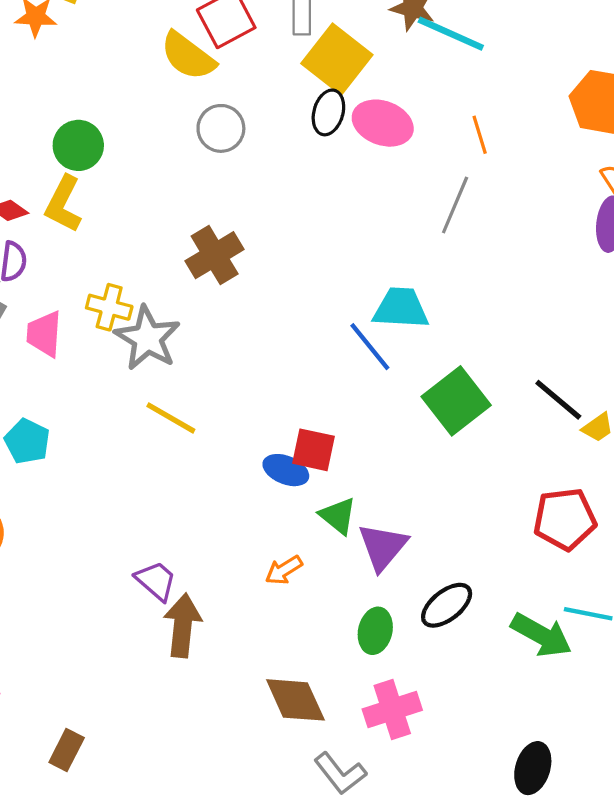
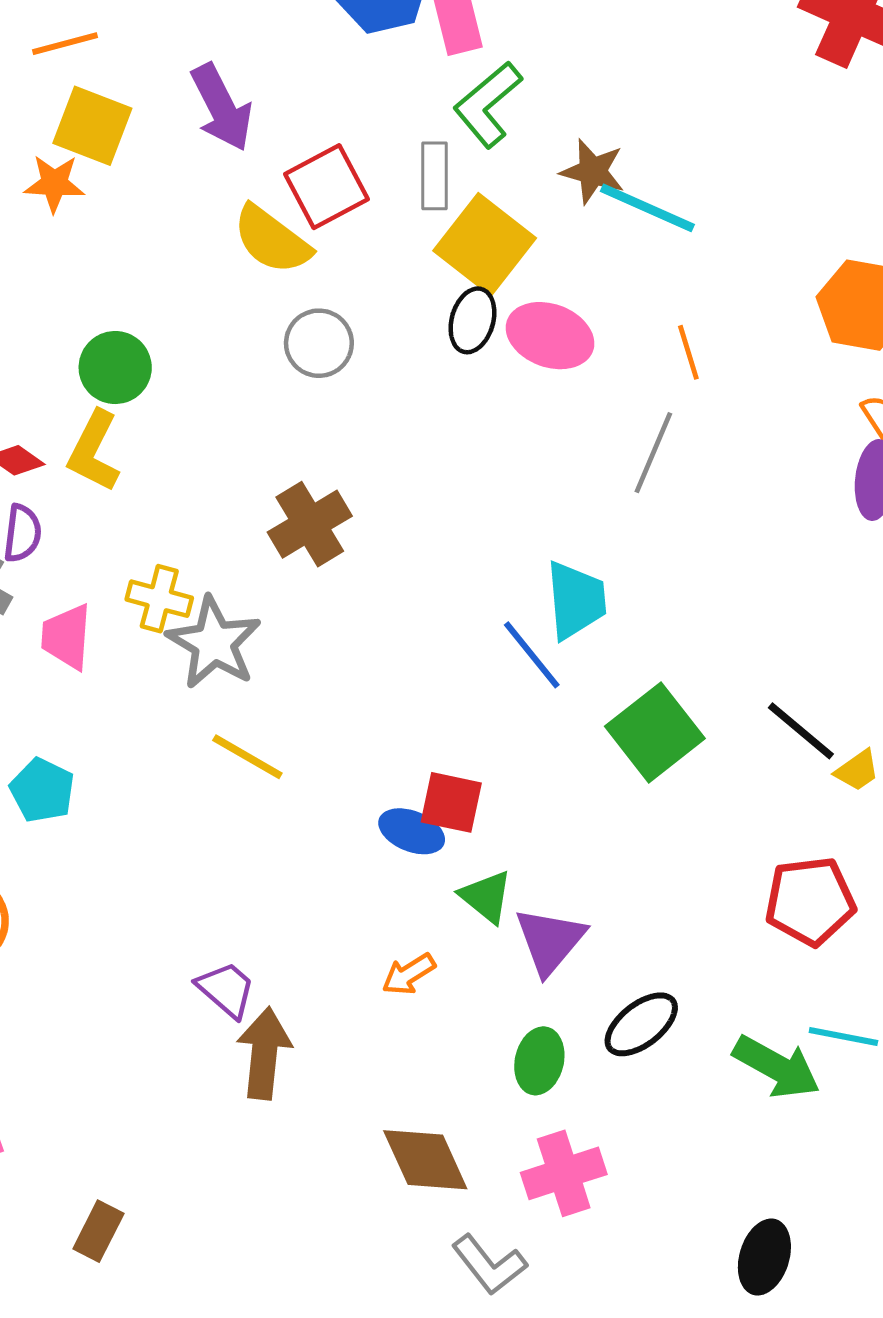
cyan trapezoid: (401, 308) -> (576, 600), turned 82

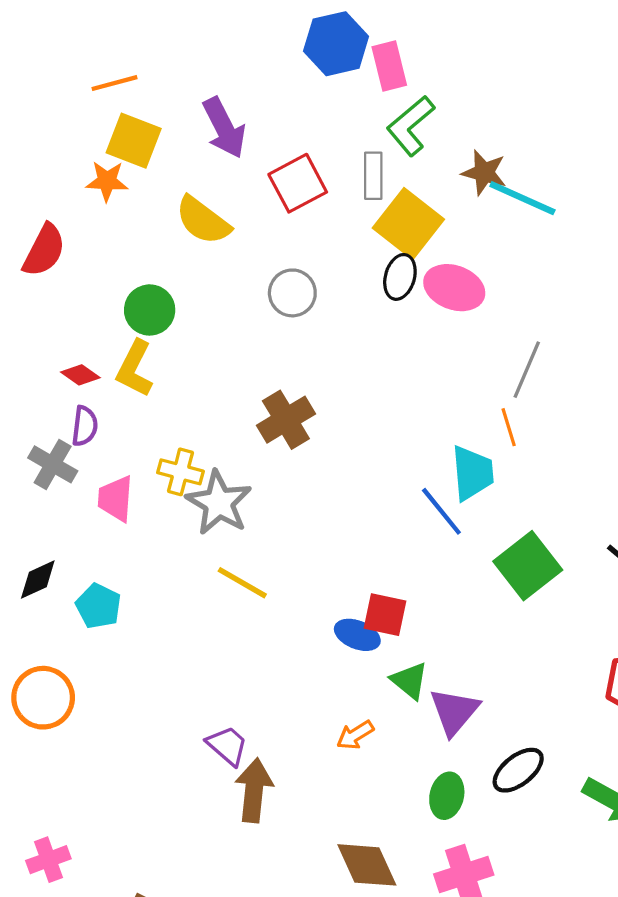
yellow semicircle: (272, 240) -> (203, 220), moved
orange line: (688, 352) -> (509, 427), moved

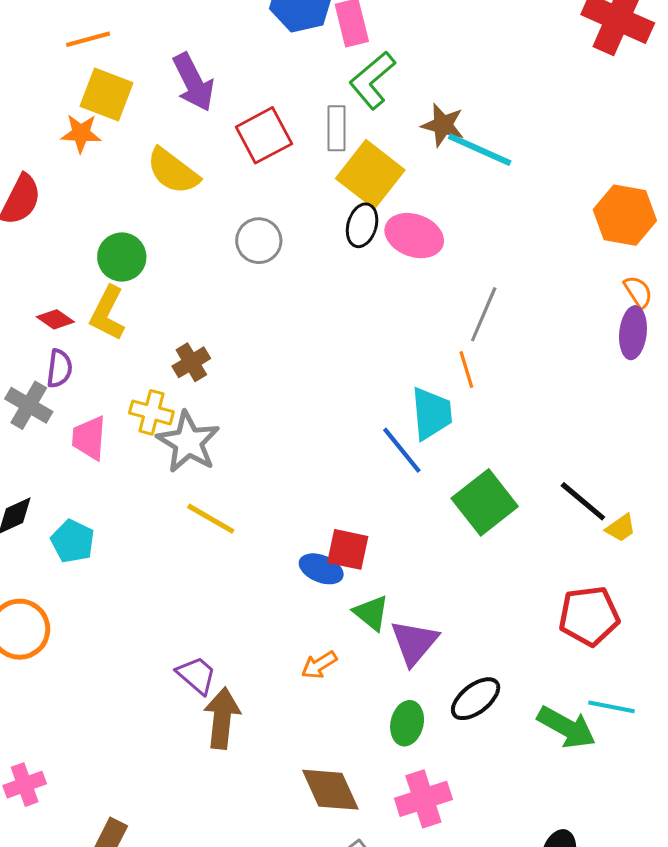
brown cross: (286, 420) -> (191, 362), moved, size x0.7

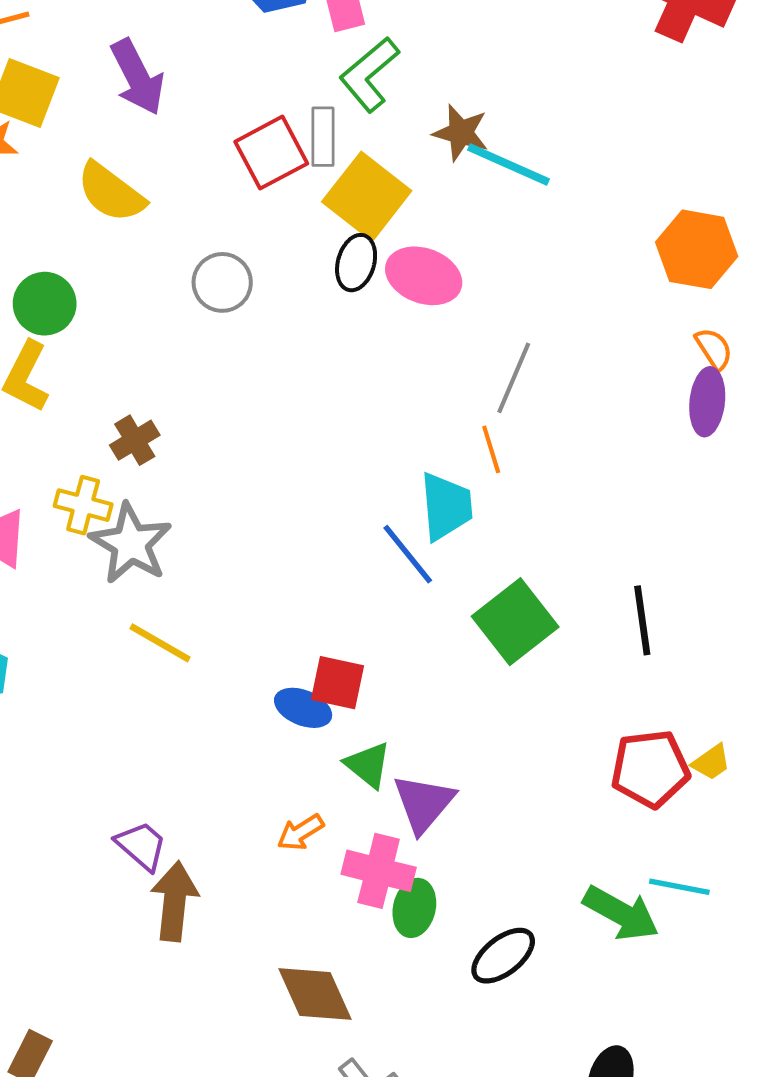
red square: (264, 135) -> (271, 153), moved
black line: (583, 501) -> (642, 620), turned 42
yellow trapezoid: (621, 528) -> (711, 762), moved
black ellipse: (476, 699) -> (503, 956), moved
pink cross: (423, 799) -> (379, 871), moved, turned 32

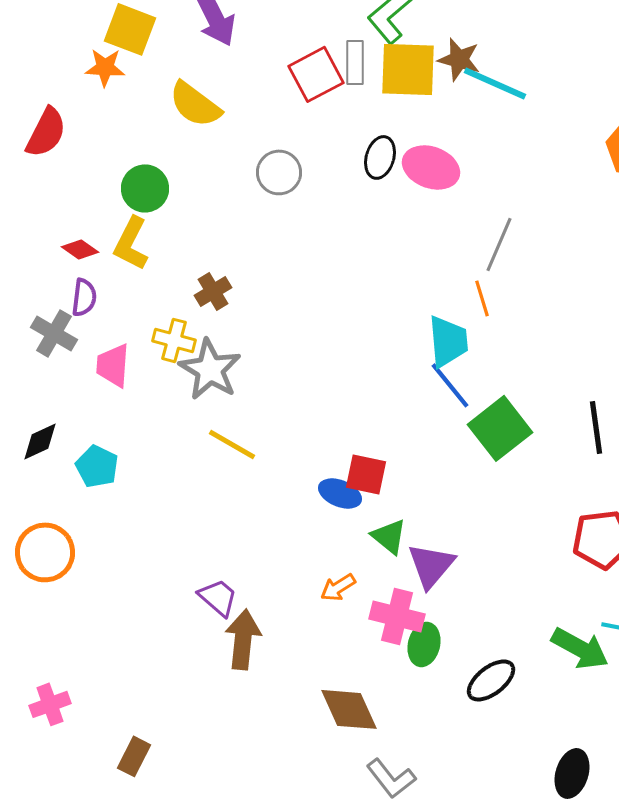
yellow square: (367, 196) -> (408, 69), moved, turned -36
blue line: (408, 554) -> (450, 385), moved

